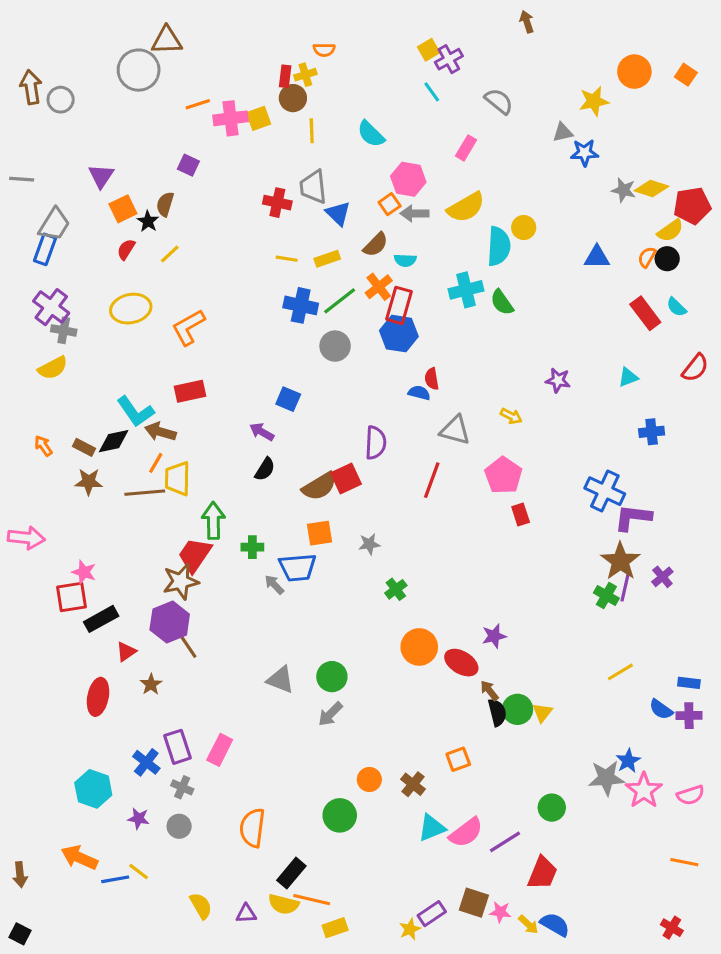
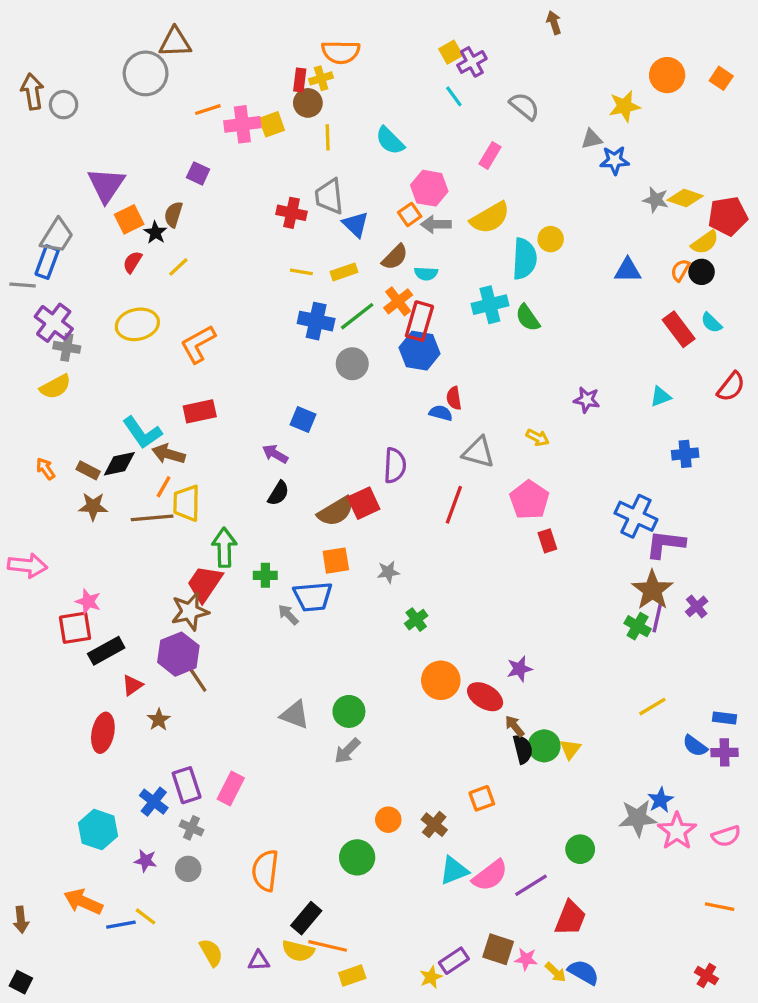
orange semicircle: (324, 50) -> (341, 52), size x1.6
purple triangle: (101, 176) -> (106, 185), size x1.4
gray line: (22, 179) -> (23, 285), moved

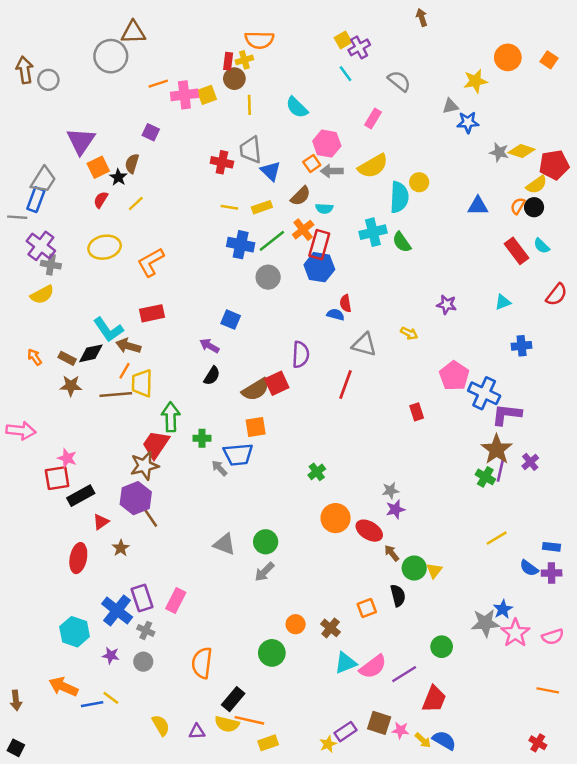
pink pentagon: (529, 500) -> (454, 376), moved
gray star: (388, 572) -> (390, 491), moved
black semicircle: (523, 749) -> (398, 595), moved
blue cross: (154, 802) -> (117, 610), size x1.4

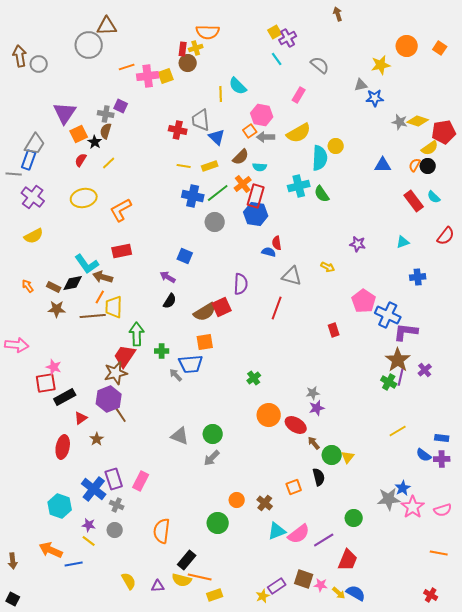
yellow line: (249, 105) -> (221, 94), moved
gray cross: (51, 265) -> (106, 114), moved
yellow line: (111, 698) -> (89, 541), moved

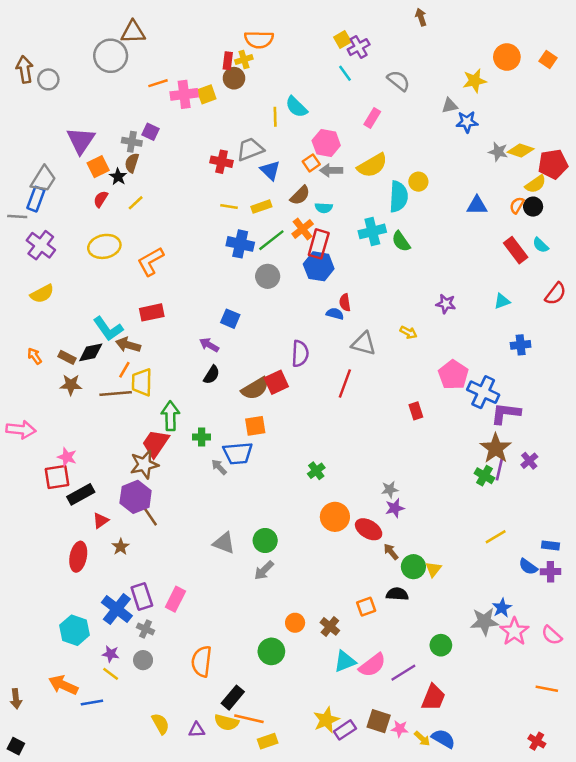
gray trapezoid: (201, 120) -> (250, 149), turned 75
black semicircle: (319, 477) -> (397, 594), turned -72
pink semicircle: (443, 510) -> (552, 635), turned 60
yellow star: (263, 596) -> (326, 720), moved, size x1.5

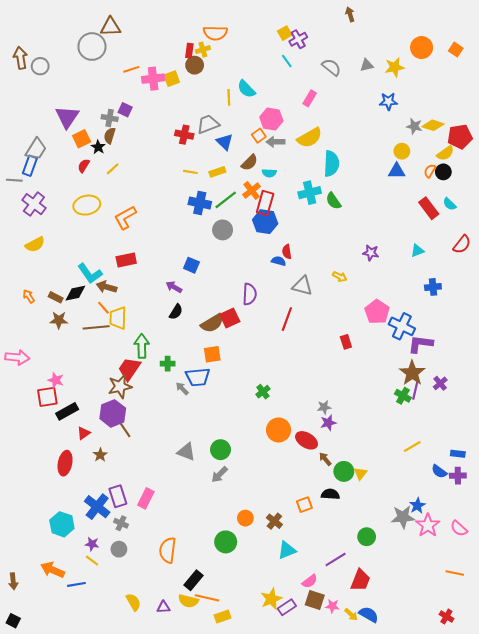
gray triangle: (450, 106) -> (367, 65), moved
yellow circle: (418, 182) -> (402, 151), moved
orange line: (124, 370) -> (103, 308), turned -72
pink semicircle: (372, 665) -> (310, 581), moved, size x0.7

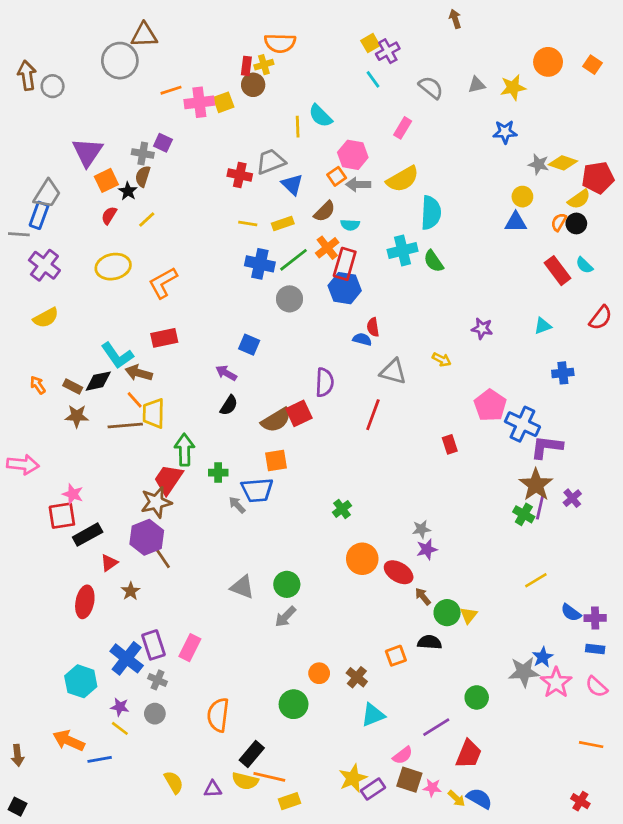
blue rectangle: (458, 454) -> (595, 649), moved

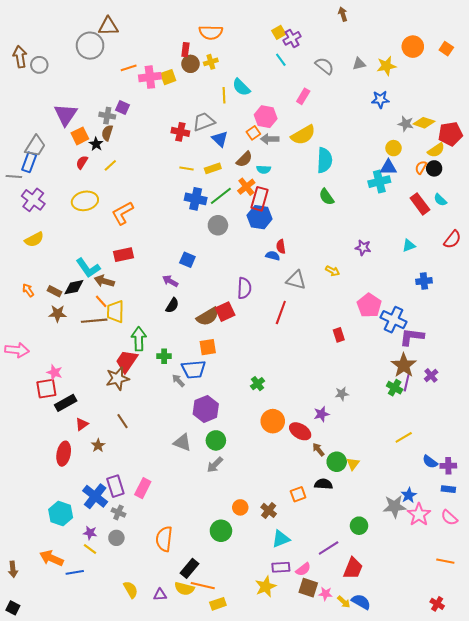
yellow cross: (264, 65) -> (211, 62), moved
cyan cross: (403, 250) -> (379, 182), moved
gray star: (421, 529) -> (342, 394), moved
purple hexagon: (147, 537) -> (206, 409), moved
purple rectangle: (373, 789) -> (281, 567), moved, turned 30

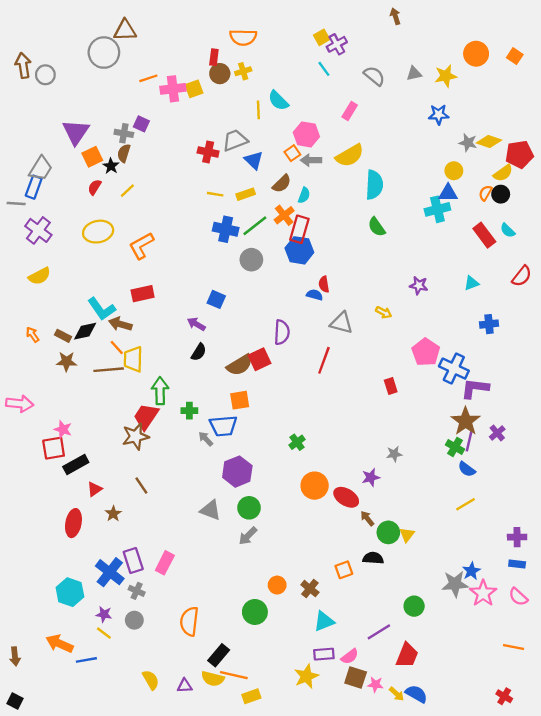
cyan semicircle: (264, 169) -> (304, 195), turned -72
blue semicircle: (430, 462) -> (467, 469), moved

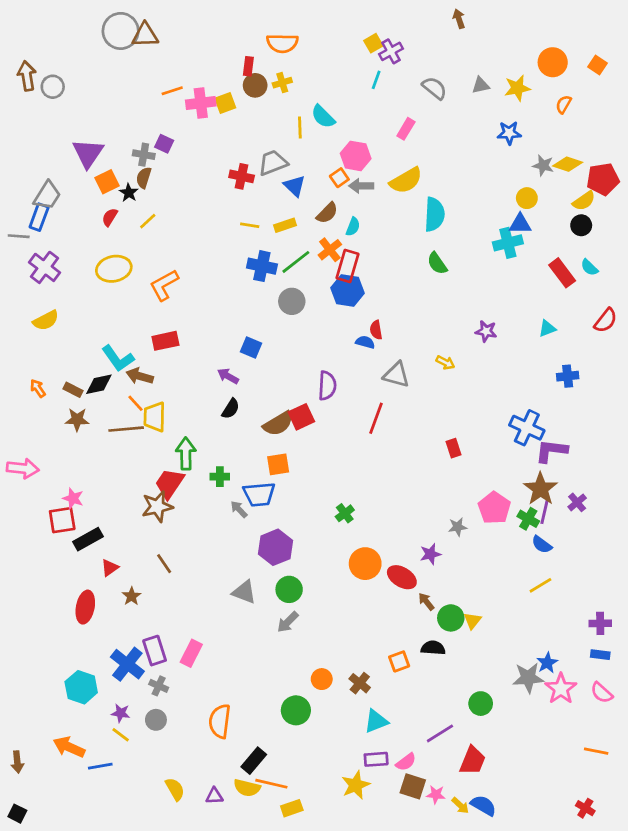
gray circle: (104, 53) -> (121, 31), moved
cyan line: (324, 69) -> (376, 80), turned 56
orange semicircle: (485, 193) -> (564, 104), moved
pink pentagon: (426, 352) -> (494, 508), moved

